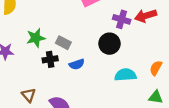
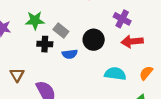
red arrow: (146, 16) -> (132, 41), moved
black circle: (110, 44) -> (94, 40), moved

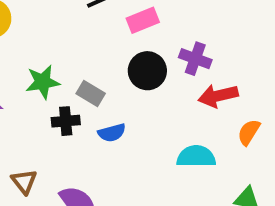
black circle: (94, 40) -> (147, 71), moved
orange semicircle: (146, 73) -> (249, 132), moved

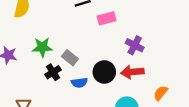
black circle: (147, 71) -> (104, 72), moved
red arrow: (218, 96) -> (132, 72), moved
black cross: (66, 121) -> (53, 72), turned -35

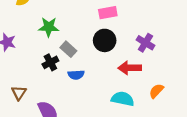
purple cross: (135, 45) -> (145, 43), moved
green star: (42, 47) -> (49, 27), moved
black circle: (104, 72) -> (105, 40), moved

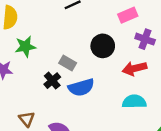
pink rectangle: (108, 13) -> (128, 15), moved
green star: (49, 27) -> (25, 47), moved
blue semicircle: (76, 75) -> (81, 87), size x1.5

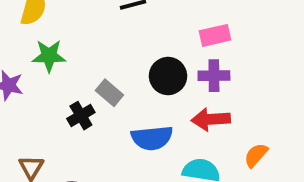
purple cross: (145, 39) -> (214, 76), moved, turned -30
blue semicircle: (81, 87) -> (152, 138), moved

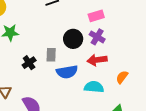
purple cross: (214, 76) -> (97, 37), turned 35
gray rectangle: (109, 93) -> (51, 55), moved, turned 56

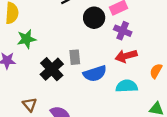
black circle: (73, 39) -> (94, 18), moved
black cross: (29, 63) -> (52, 69), size x1.5

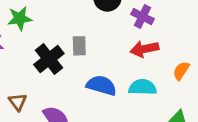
blue semicircle: (95, 74) -> (101, 85), moved, turned -150

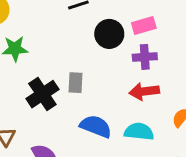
purple cross: (142, 17) -> (145, 57), turned -35

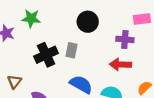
pink rectangle: (144, 26) -> (142, 19), moved
black circle: (109, 34) -> (88, 22), moved

